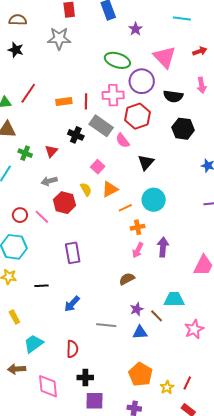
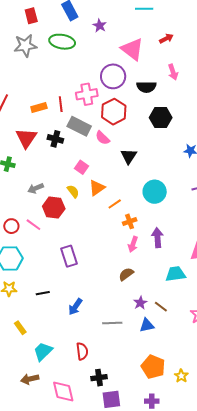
green ellipse: (117, 60) -> (62, 42), moved
red triangle: (51, 151) -> (26, 138), moved, size x1.6
cyan circle: (154, 200) -> (155, 192), moved
cyan trapezoid: (174, 299) -> (175, 274), moved

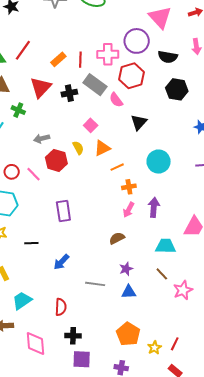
orange rectangle: (39, 107) -> (58, 59), turned -35
black cross: (55, 139) -> (69, 93), turned -35
brown line: (161, 307) -> (162, 274), moved

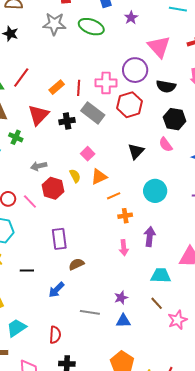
pink semicircle: (116, 100) -> (166, 145), moved
pink arrow: (129, 210) -> (124, 248), moved, turned -35
brown semicircle: (117, 238) -> (76, 264), moved

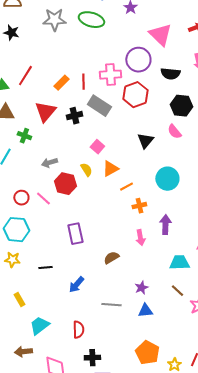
brown semicircle: (76, 264) -> (111, 258), moved

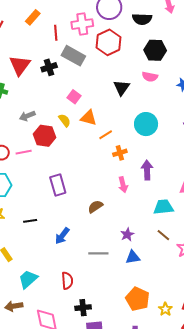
orange rectangle: (61, 83) -> (33, 17), moved
pink semicircle: (174, 132) -> (150, 77), turned -35
orange triangle: (110, 169) -> (88, 118), turned 48
pink line: (43, 199) -> (24, 152), turned -49

